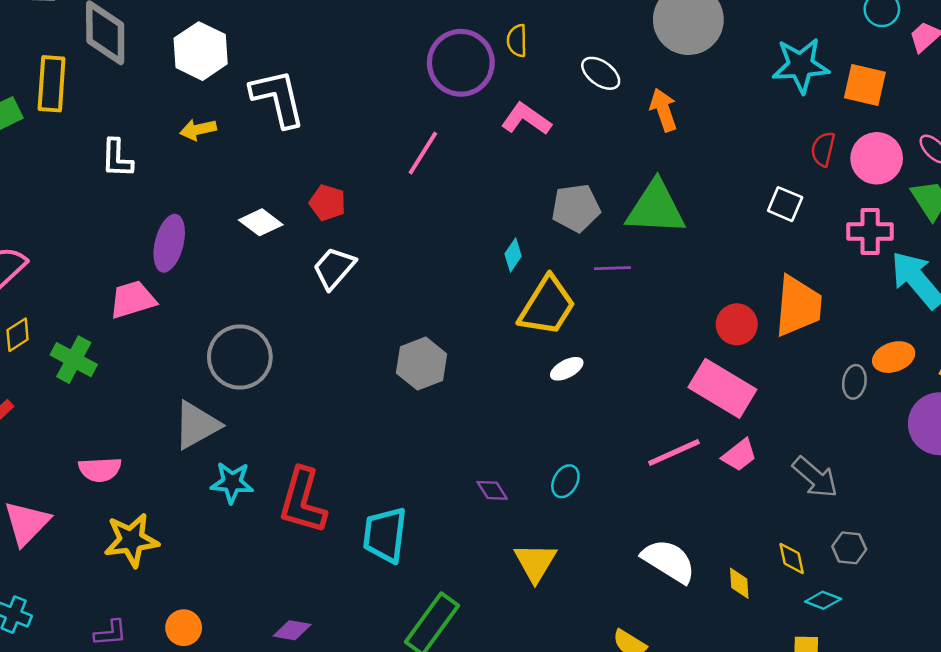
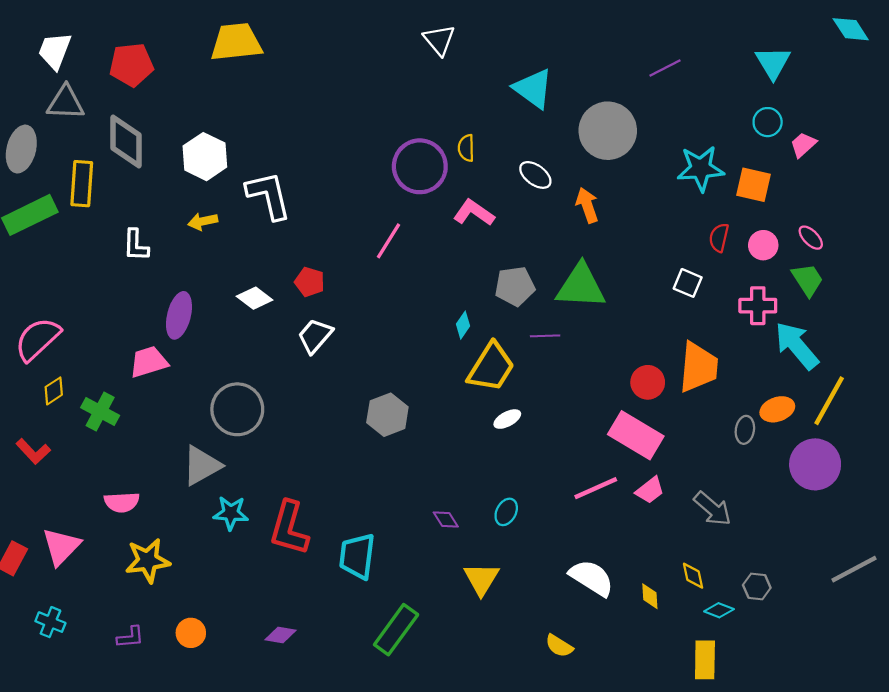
pink circle: (877, 158) -> (763, 245), size x0.7
gray hexagon: (849, 548) -> (757, 586), moved

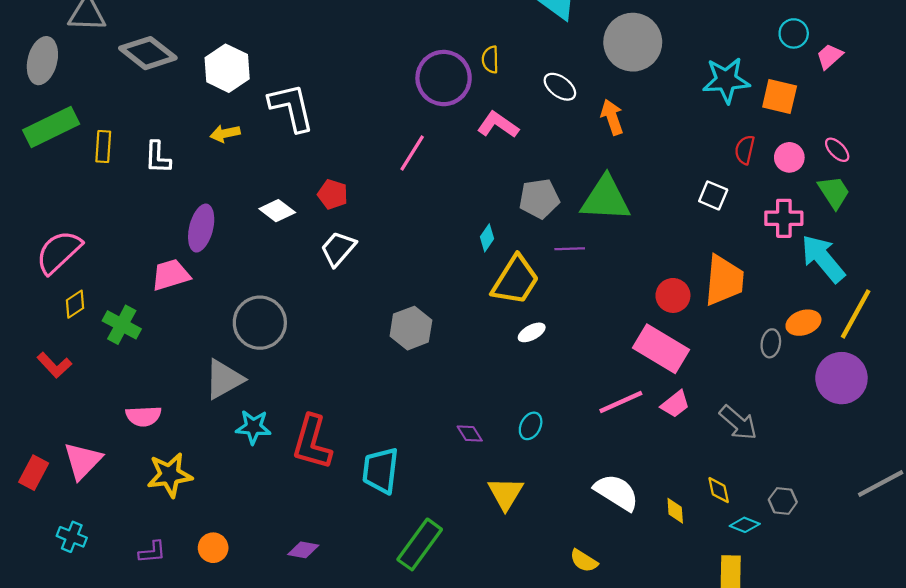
gray diamond: (126, 141) -> (148, 53), turned -52
yellow rectangle: (82, 184) -> (103, 147), moved, size x0.7

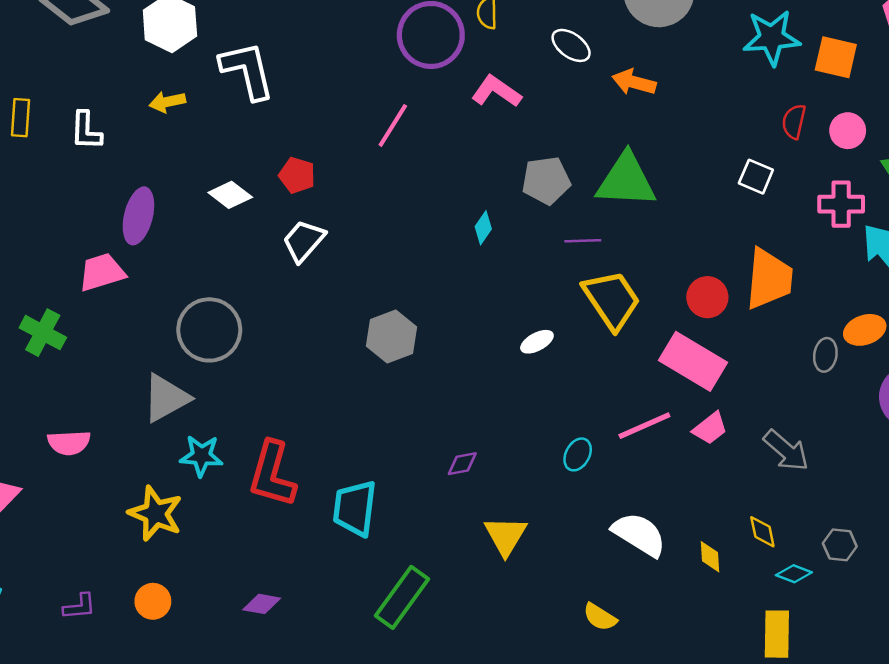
orange arrow: (612, 117) -> (634, 82), turned -56
yellow trapezoid: (515, 280) -> (612, 300), moved, turned -66
cyan ellipse: (531, 426) -> (578, 454), moved
purple diamond: (470, 434) -> (462, 464), turned -68
yellow star: (170, 475) -> (155, 513), moved, turned 30

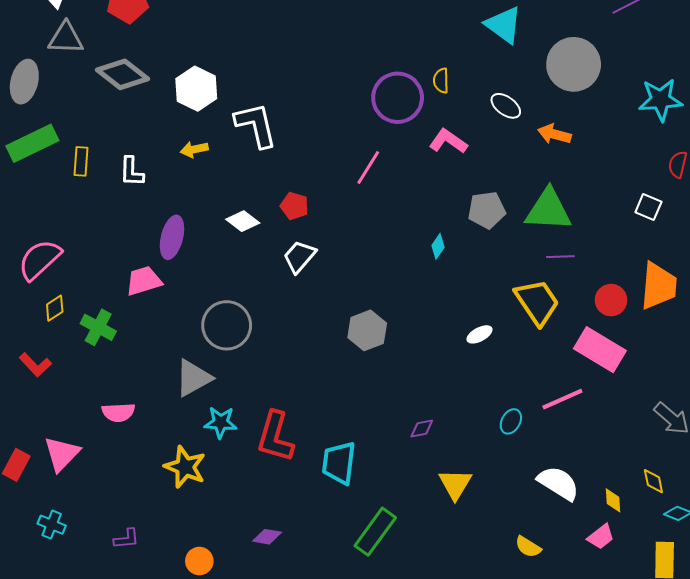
purple line: (583, 241) -> (560, 257), moved
pink trapezoid: (710, 428) -> (601, 537), moved
orange circle: (153, 601) -> (199, 561), moved

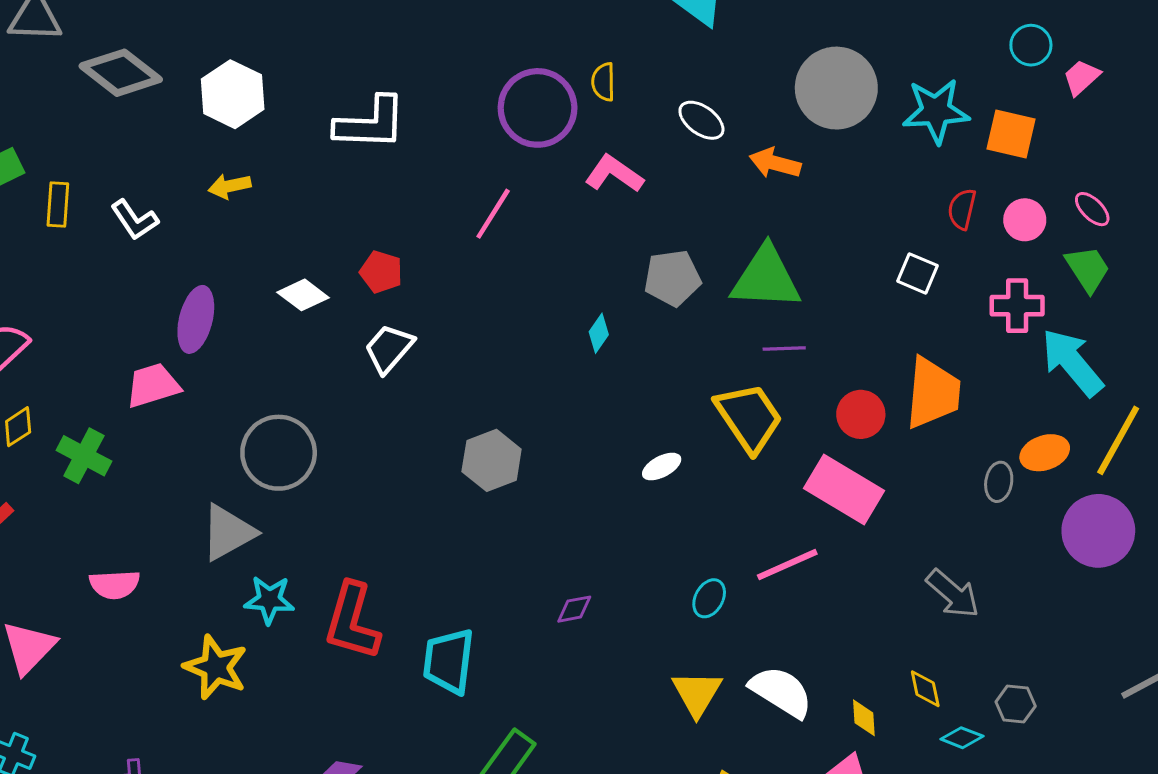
gray circle: (574, 64) -> (836, 88), moved
white L-shape: (256, 125) -> (370, 123), moved, turned 105
white L-shape: (132, 172) -> (135, 220), turned -36
yellow triangle: (455, 484) -> (697, 693), moved

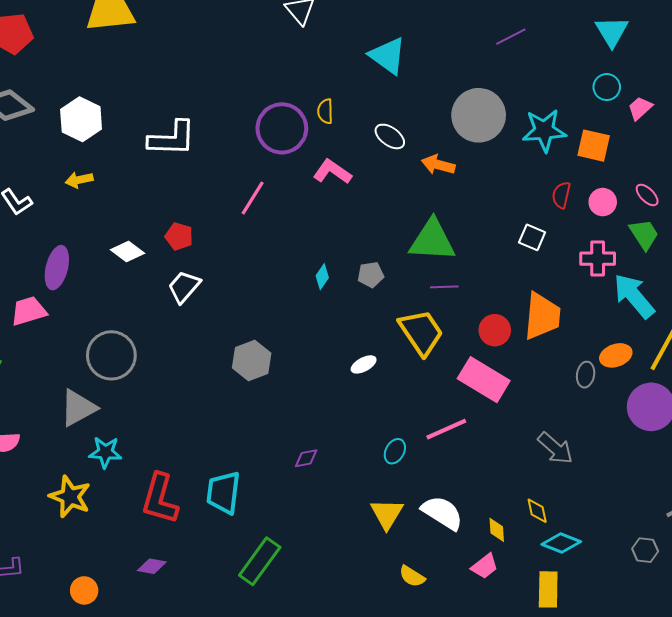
gray pentagon: (672, 278) -> (371, 275), moved, size x0.7
red L-shape: (352, 621) -> (160, 499), moved
gray hexagon: (1016, 704) -> (645, 550), moved
cyan diamond: (962, 738) -> (561, 543), size x1.4

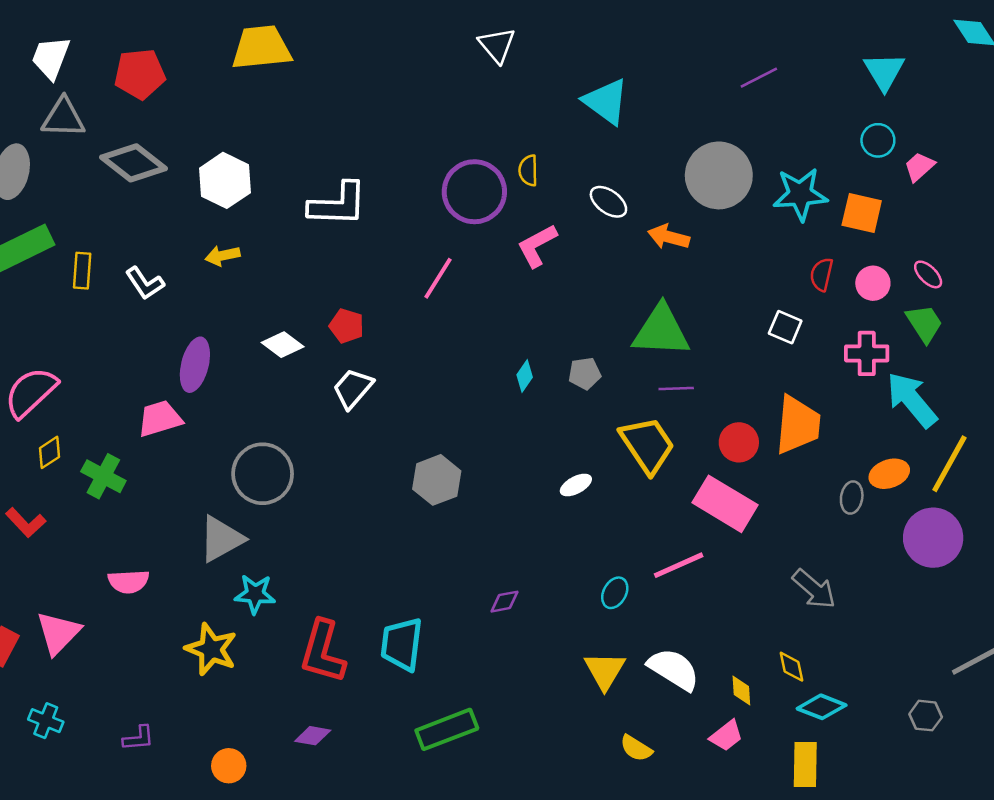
pink L-shape: (332, 172) -> (537, 246), turned -63
green rectangle: (260, 561) -> (447, 729), turned 33

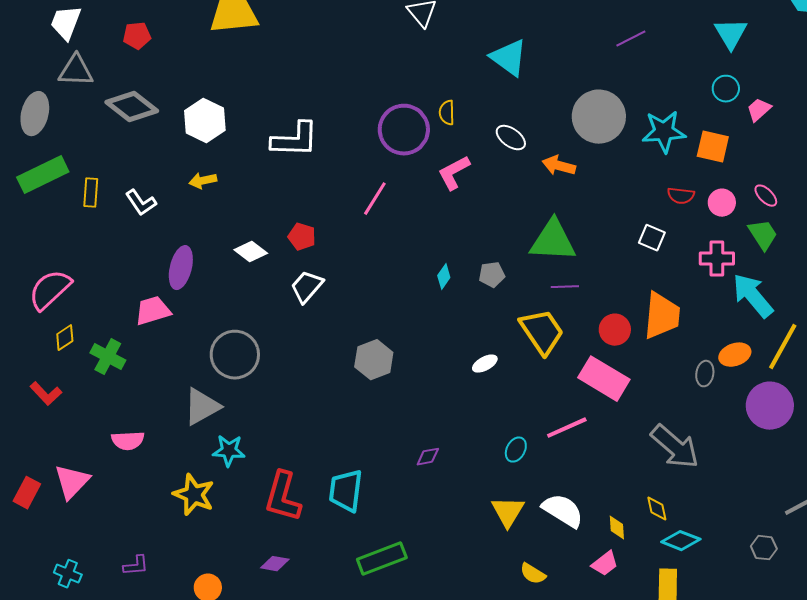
red pentagon: (140, 74) -> (137, 36), size x0.7
red semicircle: (822, 274) -> (681, 196), turned -96
gray arrow: (814, 589) -> (675, 447), size x1.4
cyan cross: (46, 721) -> (68, 574), moved

